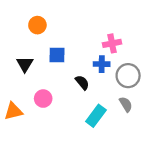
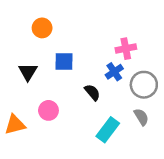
blue cross: (102, 64) -> (114, 72), turned -35

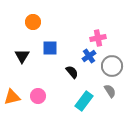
pink circle: (48, 110) -> (38, 96), moved

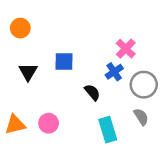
orange circle: (33, 22) -> (20, 28), moved
pink cross: (98, 38) -> (126, 49), turned -35
cyan rectangle: (84, 101) -> (108, 130), turned -54

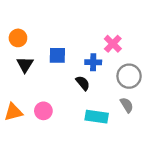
orange circle: (20, 28) -> (18, 38), moved
blue cross: (114, 72) -> (93, 62), moved, turned 35
cyan rectangle: (108, 130) -> (97, 117), turned -65

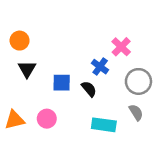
blue square: (57, 55) -> (62, 83), moved
blue cross: (93, 62) -> (100, 67), turned 35

